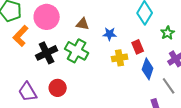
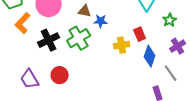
blue star: (110, 34) -> (101, 21), moved
green cross: (77, 51) -> (79, 38), turned 30

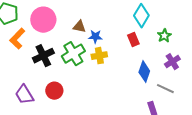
red rectangle: (140, 34) -> (133, 40), moved
yellow cross: (122, 45) -> (99, 56), moved
gray line: (171, 73) -> (165, 89), turned -30

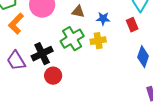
blue star: (95, 37) -> (103, 19), moved
black cross: (43, 56) -> (42, 54), moved
purple trapezoid: (24, 95) -> (16, 61), moved

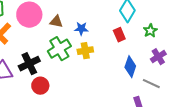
brown triangle: (78, 12) -> (56, 22), moved
blue star: (103, 19) -> (81, 29), moved

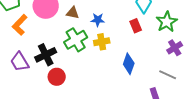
green star: (150, 31) -> (167, 22), size x1.5
blue diamond: (130, 67) -> (129, 64), moved

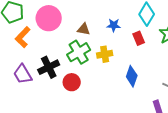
brown triangle: (73, 13) -> (84, 29), moved
blue star: (98, 20) -> (114, 25), moved
red circle: (57, 77) -> (72, 82), moved

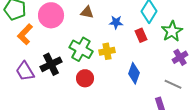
brown triangle: (84, 29) -> (87, 12), moved
green cross: (79, 52) -> (81, 49), turned -30
red circle: (72, 82) -> (85, 78), moved

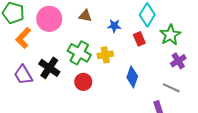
black cross: (51, 64) -> (49, 68), turned -30

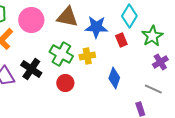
brown triangle: (85, 16) -> (67, 17), size x1.6
blue star: (114, 26) -> (96, 27), size x1.6

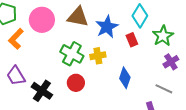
blue star: (96, 27) -> (107, 27), turned -30
black cross: (31, 69) -> (42, 91), moved

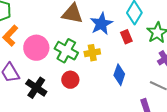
pink circle: (42, 20) -> (36, 48), moved

